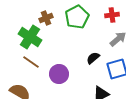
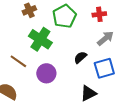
brown cross: (46, 18) -> (29, 10), moved
green cross: (30, 37) -> (40, 39), moved

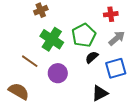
green pentagon: (64, 16) -> (84, 35), moved

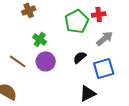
green pentagon: (84, 35) -> (77, 21), moved
green cross: (52, 39) -> (40, 39), size x0.6
purple circle: (58, 73) -> (46, 61), moved

